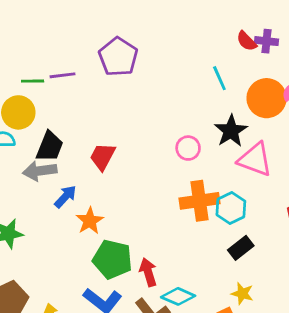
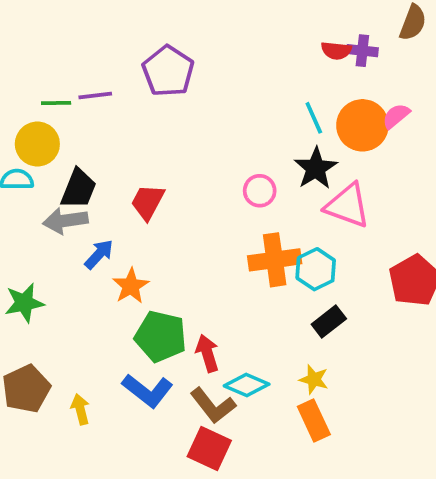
red semicircle: (247, 41) -> (336, 51), turned -40
cyan line: (219, 78) -> (314, 118), moved
yellow star: (242, 294) -> (314, 379), moved

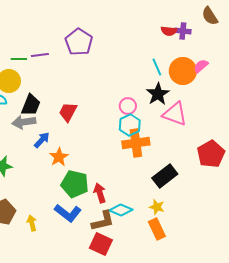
brown semicircle: (413, 23) -> (210, 16), turned 126
cyan hexagon: (316, 269) -> (130, 125), moved
black rectangle: (329, 321) -> (165, 176), size x1.4
brown L-shape: (213, 406) -> (103, 221), turned -65

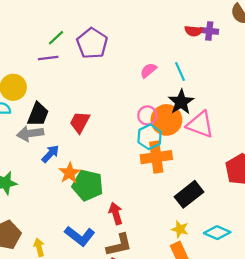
green line: (19, 59) -> (56, 38), moved, turned -42
pink semicircle: (201, 66) -> (148, 70), moved
orange circle: (183, 71) -> (166, 120), moved
green pentagon: (75, 184) -> (88, 185), moved
cyan diamond: (121, 210) -> (217, 233), moved

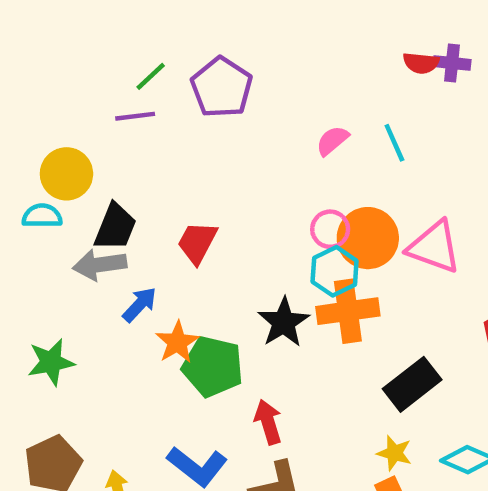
black star: (181, 102) -> (284, 322), moved

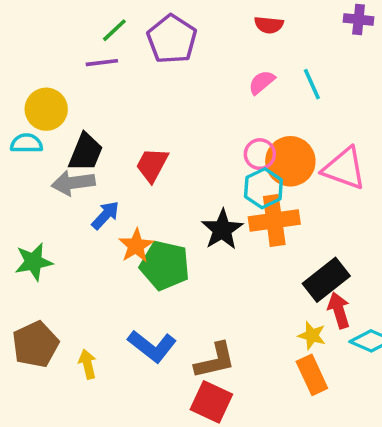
red semicircle: (421, 63) -> (269, 25), moved
red arrow: (268, 422) -> (339, 310), moved

